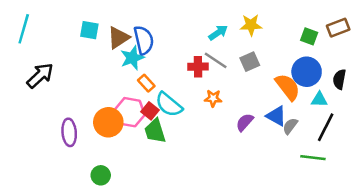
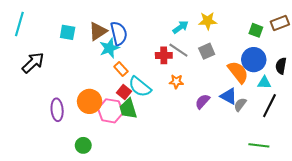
cyan square: (89, 30) -> (68, 32), moved
pink hexagon: (130, 112) -> (110, 111), moved
green line: (313, 158) -> (259, 145), moved

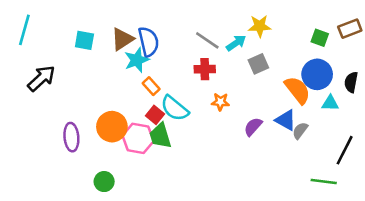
cyan arrow: (181, 27) -> (236, 43), moved
gray line: (178, 50) -> (207, 40), moved
black line: (269, 106) -> (345, 150), moved

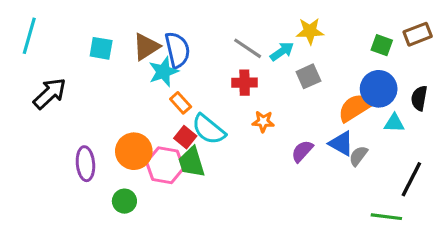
orange semicircle: (298, 90) -> (355, 108), turned -84
green circle: (104, 182) -> (124, 201), moved

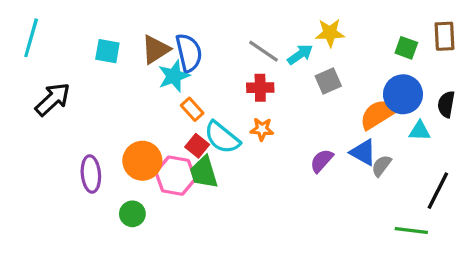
brown rectangle: (418, 34) -> (445, 36), turned -72
orange star: (263, 122) -> (262, 129), moved

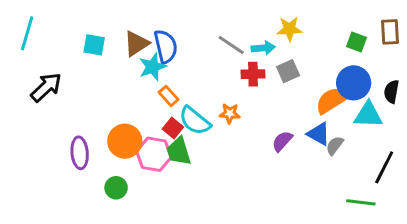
cyan arrow: (300, 54) -> (263, 48), turned 30
red cross: (260, 88) -> (253, 74), moved
cyan triangle: (420, 131) -> (368, 115), size x1.5

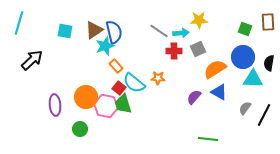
orange semicircle: (332, 100) -> (215, 69), moved
gray semicircle: (335, 146) -> (245, 108), moved
green line: (361, 202) -> (208, 139), moved

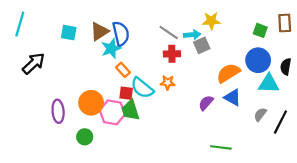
gray square: (198, 49) -> (202, 45), moved
red cross: (174, 51) -> (172, 54), moved
red square: (119, 88) -> (126, 93), turned -32

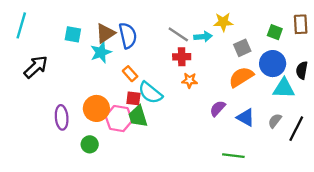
gray square: (202, 45) -> (242, 48), moved
cyan star: (111, 49) -> (101, 52), moved
orange star: (168, 83) -> (190, 80), moved
blue triangle: (233, 97) -> (246, 117), moved

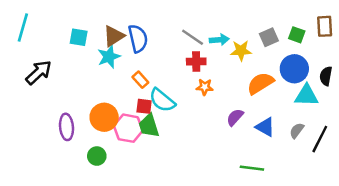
yellow star: (223, 22) -> (241, 51), moved
gray square: (242, 48) -> (269, 37), moved

